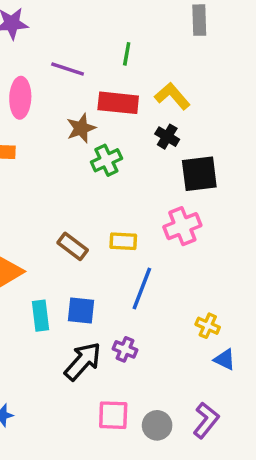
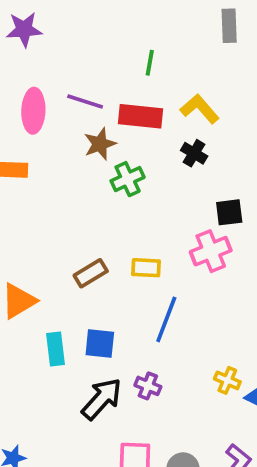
purple line: (68, 69) -> (85, 101), moved
black square: (199, 174) -> (229, 212), moved, size x0.7
brown rectangle: (73, 246) -> (91, 273), turned -68
yellow cross: (208, 326) -> (227, 380), moved

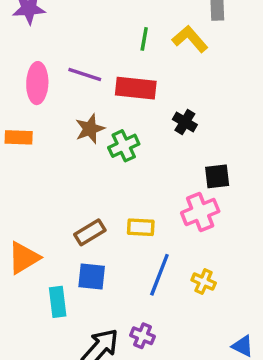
yellow L-shape: (200, 109) -> (190, 39), moved
brown star: (100, 144) -> (90, 129), moved
blue square: (100, 343) -> (92, 276), moved
yellow cross: (227, 380) -> (204, 282), moved

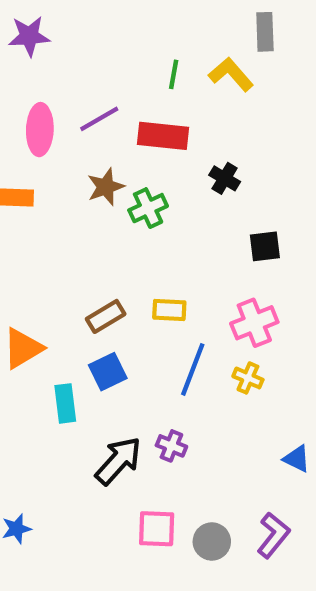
purple line: (85, 75) -> (99, 119), turned -48
pink cross: (200, 212) -> (254, 323), moved
blue square: (92, 276) -> (108, 372), turned -32

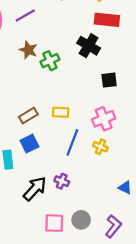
red rectangle: (163, 136) -> (107, 20), moved
black cross: (225, 178) -> (89, 46), size x1.5
brown star: (106, 187) -> (28, 50), turned -30
gray circle: (212, 541) -> (81, 220), moved

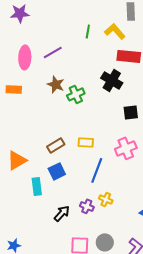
yellow cross: (100, 147) -> (106, 199), moved
black arrow: (35, 189) -> (62, 213), size x0.7

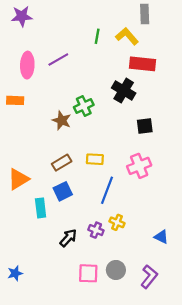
brown star: (56, 84) -> (62, 120), moved

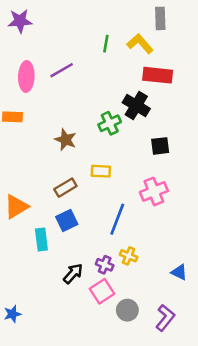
green cross: (84, 106) -> (110, 123), moved
yellow rectangle: (95, 159) -> (101, 171), moved
pink square: (88, 273) -> (102, 291), moved, turned -35

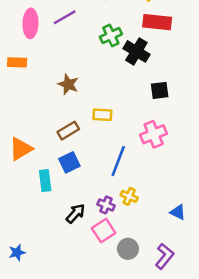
green cross: (110, 123) -> (111, 36), moved

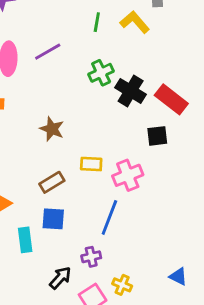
red rectangle: (157, 22) -> (171, 99), moved, turned 32
pink cross: (154, 134) -> (128, 175), moved
blue square: (69, 162) -> (53, 219), turned 30
yellow cross: (129, 196) -> (122, 285), moved
purple cross: (106, 205) -> (91, 257), moved, turned -35

